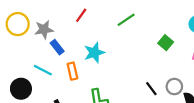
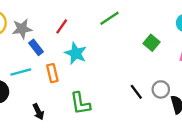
red line: (81, 15) -> (62, 26), moved
cyan star: (94, 53) -> (76, 53), turned -30
cyan line: (43, 70) -> (21, 72), turned -42

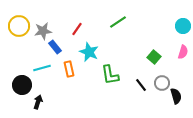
green square: (151, 43) -> (154, 57), moved
green L-shape: (80, 103) -> (110, 75), moved
black arrow: (38, 112) -> (38, 102), moved, turned -136

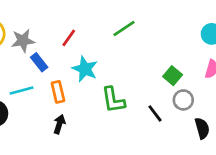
gray circle: (162, 83) -> (183, 100), moved
black arrow: (38, 102) -> (59, 124), moved

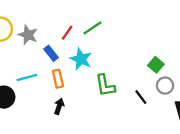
green line: (124, 29) -> (92, 28), moved
gray star: (23, 41) -> (28, 35), turned 30
blue rectangle: (39, 62) -> (51, 53), moved

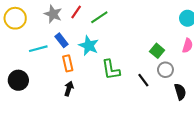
red line: (67, 33) -> (76, 12), moved
gray star: (28, 35) -> (53, 14), moved
cyan line: (27, 77) -> (38, 49), moved

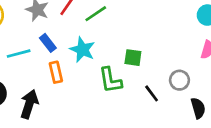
green square: (157, 51) -> (133, 58), moved, turned -32
black arrow: (69, 89) -> (29, 104), moved, size x1.5

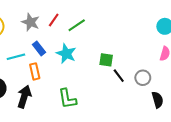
orange rectangle: (56, 72) -> (35, 71), moved
green L-shape: (110, 80) -> (67, 99), moved
black line: (152, 93) -> (119, 76), moved

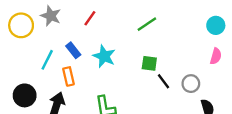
gray star: (31, 22) -> (51, 16), moved
green line: (77, 25) -> (147, 24), moved
cyan line: (16, 57) -> (47, 60), turned -48

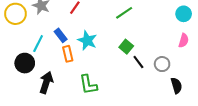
green square: (149, 63) -> (126, 47), turned 32
orange rectangle: (69, 76) -> (68, 54), moved
black circle: (25, 95) -> (25, 63), moved

